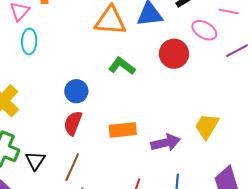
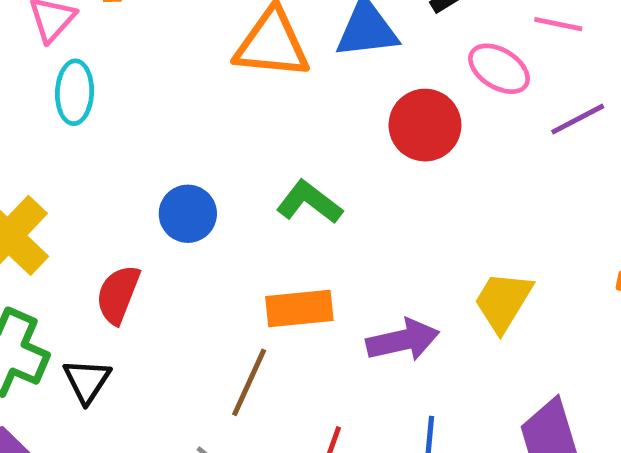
green L-shape: (122, 66) -> (309, 202), moved
red semicircle: (73, 123) -> (118, 294), moved
brown line: (72, 167) -> (249, 382), moved

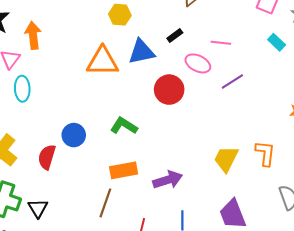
red semicircle: (118, 294) -> (47, 157), moved
yellow trapezoid: (503, 301) -> (226, 159), moved

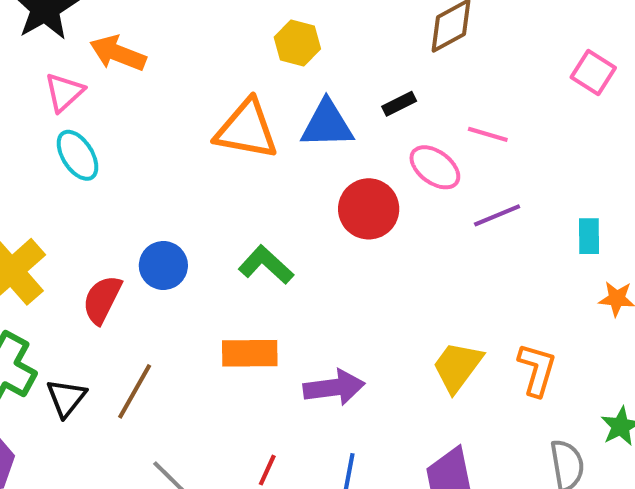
orange arrow: (33, 35) -> (118, 53), turned -72
cyan rectangle: (277, 42) -> (589, 236), moved, turned 36
cyan ellipse: (22, 89) -> (78, 155), turned -40
brown line: (105, 203) -> (135, 391), moved

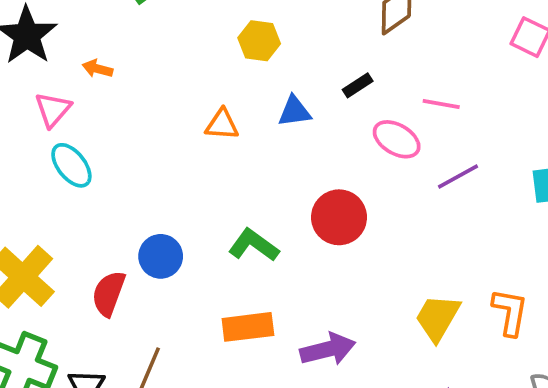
orange arrow: (118, 53) -> (97, 69), size x0.6
blue triangle: (327, 124) -> (294, 111), size x0.7
orange triangle: (247, 129) -> (222, 124), size x0.6
red circle: (369, 209) -> (339, 217), moved

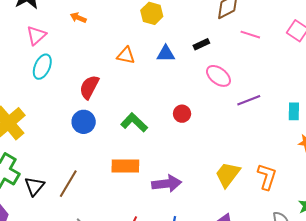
orange arrow: (97, 69) -> (78, 18), moved
pink line: (441, 104) -> (250, 35), moved
cyan ellipse: (71, 165) -> (42, 67), turned 55
red circle: (339, 217) -> (182, 114), size x0.6
red semicircle: (109, 294) -> (89, 87), moved

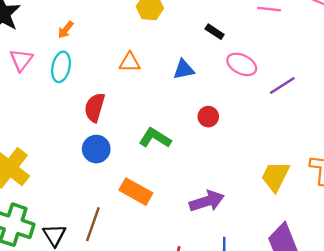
orange arrow: (78, 18) -> (66, 30), turned -63
black rectangle: (201, 44) -> (215, 32), turned 70
blue triangle: (166, 54) -> (184, 69), moved
cyan ellipse: (42, 67) -> (61, 67), moved
orange rectangle: (125, 166) -> (136, 192), moved, turned 40

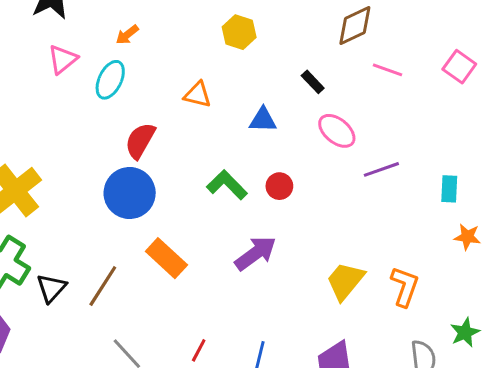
green L-shape: (155, 138) -> (227, 185), moved
blue circle: (96, 149) -> (130, 193), size x1.4
purple arrow: (207, 201) -> (256, 253), moved, turned -32

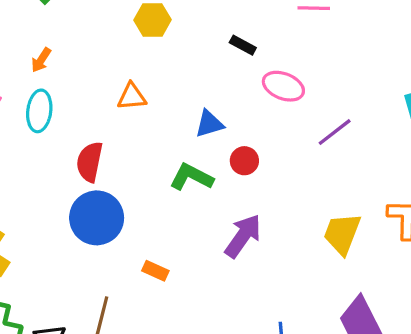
blue triangle: (263, 120) -> (209, 124), moved
purple line: (381, 169) -> (335, 132), moved
orange rectangle: (166, 258) -> (155, 271), size x0.6

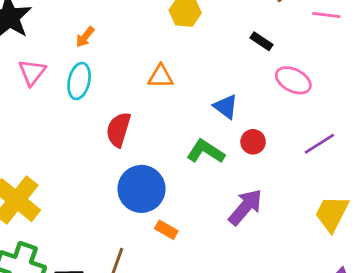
blue triangle: (209, 124) -> (226, 107), turned 48
purple line: (335, 132) -> (319, 144), moved
blue circle: (97, 218) -> (141, 189), moved

